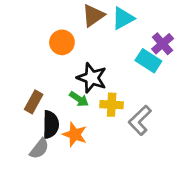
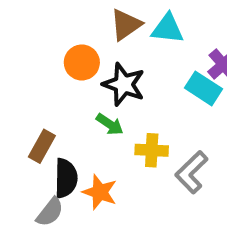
cyan triangle: (123, 18) -> (168, 29), turned 35
black star: (92, 78) -> (124, 84), moved
green arrow: (79, 99) -> (110, 124), moved

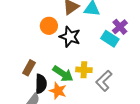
green arrow: (110, 124) -> (63, 74), moved, size x1.5

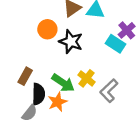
yellow cross: (84, 70) -> (86, 78), turned 35
orange star: (58, 91) -> (57, 102), turned 30

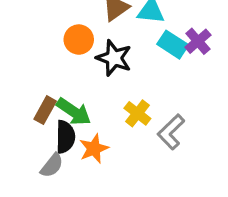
cyan rectangle: (116, 44) -> (173, 45), moved
green arrow: (63, 83) -> (74, 112), moved

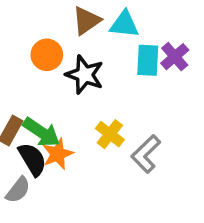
cyan rectangle: (173, 45) -> (148, 60), turned 60
black semicircle: (65, 137) -> (32, 159), turned -32
orange star: (94, 149) -> (58, 154), moved

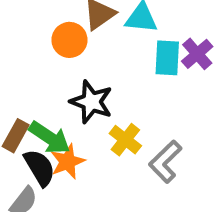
orange circle: (47, 55) -> (69, 40), moved
black star: (85, 75) -> (91, 102), moved

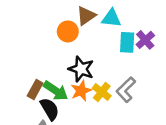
orange star: (67, 162) -> (81, 91), moved
gray L-shape: (165, 162) -> (126, 90), moved

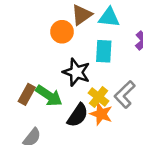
cyan rectangle: (127, 42) -> (104, 51), moved
orange star: (81, 91) -> (101, 114), moved, turned -30
black semicircle: (50, 109) -> (78, 115), moved, turned 65

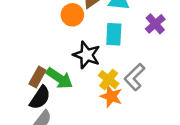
black semicircle: (78, 115) -> (40, 98), moved

